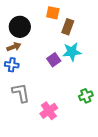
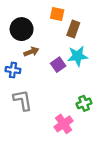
brown arrow: (14, 47) -> (31, 52), moved
green cross: (86, 96) -> (84, 103), moved
pink cross: (49, 111) -> (64, 124), moved

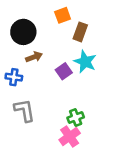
orange square: (57, 14) -> (63, 15), turned -32
cyan star: (78, 56) -> (85, 62), turned 30
green cross: (84, 103) -> (76, 117), moved

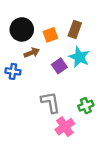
orange square: (63, 15) -> (50, 35), moved
gray L-shape: (25, 110) -> (50, 102), moved
green cross: (76, 117) -> (86, 106), moved

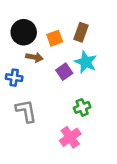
brown arrow: (32, 53) -> (34, 57), turned 32
gray L-shape: (50, 102) -> (26, 111), moved
green cross: (86, 106) -> (82, 107), moved

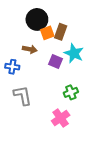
black circle: (24, 32) -> (37, 19), moved
brown rectangle: (81, 32) -> (61, 32), moved
purple square: (64, 72) -> (55, 62), turned -32

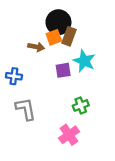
black circle: (37, 19) -> (58, 22), moved
brown arrow: (30, 49) -> (36, 47), moved
purple square: (55, 62) -> (63, 70), turned -32

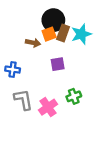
cyan star: (84, 61) -> (81, 34), moved, turned 30
pink cross: (69, 135) -> (48, 107), moved

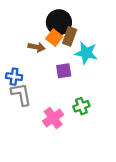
orange square: (49, 34) -> (54, 38), turned -32
cyan star: (81, 34) -> (86, 53), moved, turned 30
gray L-shape: (23, 100) -> (21, 94), moved

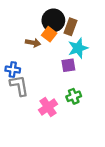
brown rectangle: (70, 36) -> (70, 27), moved
cyan star: (86, 53) -> (78, 48), turned -30
purple square: (64, 71) -> (68, 65), moved

